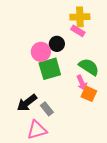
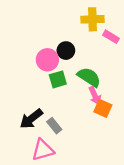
pink rectangle: (78, 31) -> (111, 37), moved
green semicircle: (89, 67) -> (89, 77), moved
green square: (50, 69) -> (58, 79), size x0.7

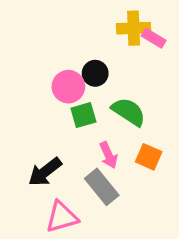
pink rectangle: (111, 37) -> (154, 38), moved
pink arrow: (95, 96) -> (109, 155), moved
gray rectangle: (54, 126) -> (102, 187), moved, size x1.5

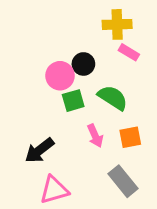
pink rectangle: (154, 38) -> (129, 52), moved
orange square: (149, 157) -> (130, 137), turned -35
gray rectangle: (102, 187) -> (123, 181), moved

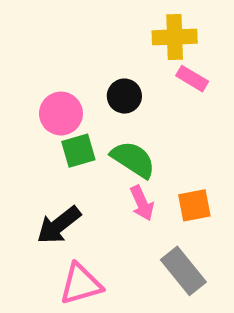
pink circle: (60, 76) -> (61, 114), moved
green semicircle: (113, 98) -> (133, 159), moved
green square: (73, 101) -> (78, 151), moved

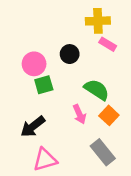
green semicircle: (133, 159) -> (97, 90), moved
orange square: (194, 205) -> (109, 115), turned -36

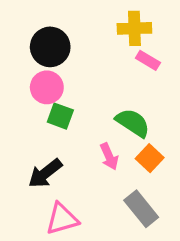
black circle: (70, 54) -> (50, 47), moved, size x1.5
green square: (44, 85) -> (60, 116), turned 36

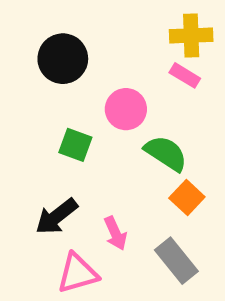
yellow cross: (134, 28) -> (191, 36), moved
pink circle: (47, 87) -> (126, 109), moved
pink arrow: (109, 156) -> (115, 233), moved

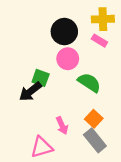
black circle: (63, 59) -> (64, 32), moved
orange square: (187, 198) -> (94, 119), moved
black arrow: (56, 216) -> (30, 92), moved

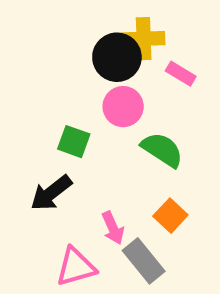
yellow cross: (103, 19) -> (144, 39), moved
black arrow: (30, 92) -> (51, 193), moved
gray rectangle: (95, 140) -> (144, 261), moved

